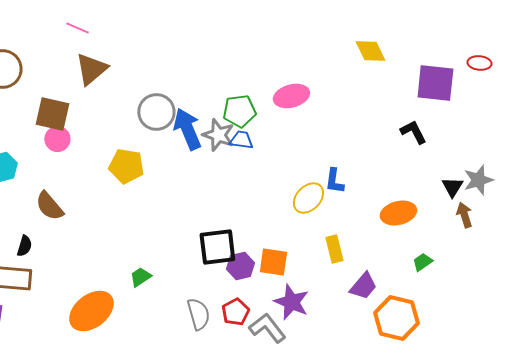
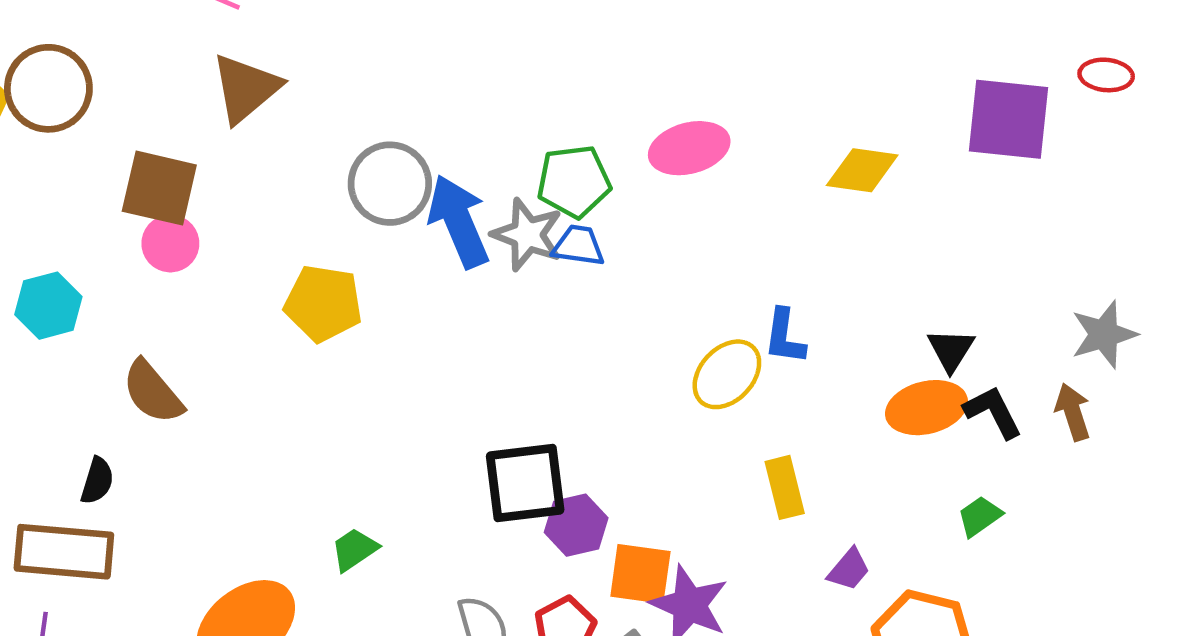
yellow diamond: (370, 51) -> (862, 170), moved, turned -56
black L-shape: (413, 132) -> (993, 412), moved
black triangle: (452, 187) -> (951, 350), moved
orange square: (273, 262) -> (640, 574), moved
purple trapezoid: (363, 286) -> (849, 569), size x0.7

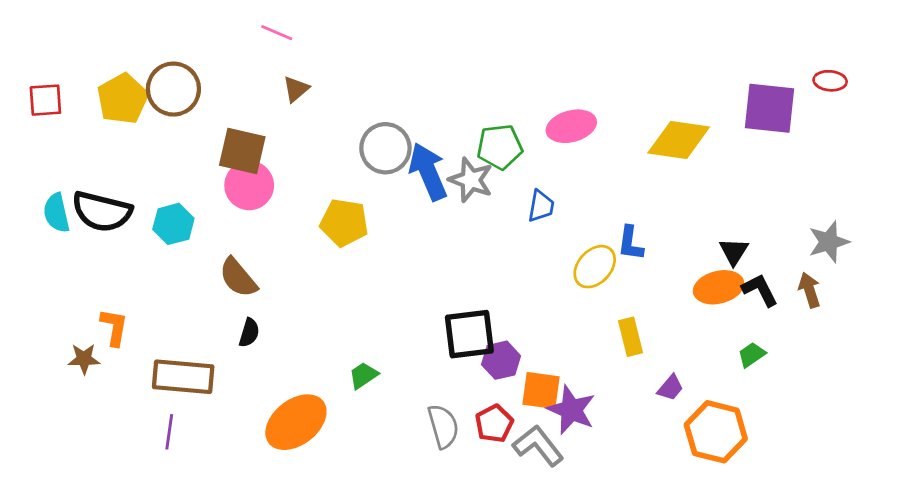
brown triangle: (246, 88) -> (296, 89), size x0.6
yellow diamond: (862, 170) -> (679, 140), size x1.4
pink circle: (170, 243) -> (249, 185), size x1.4
blue trapezoid: (578, 246) -> (541, 206), moved, turned 92
black semicircle: (97, 481) -> (249, 333), moved

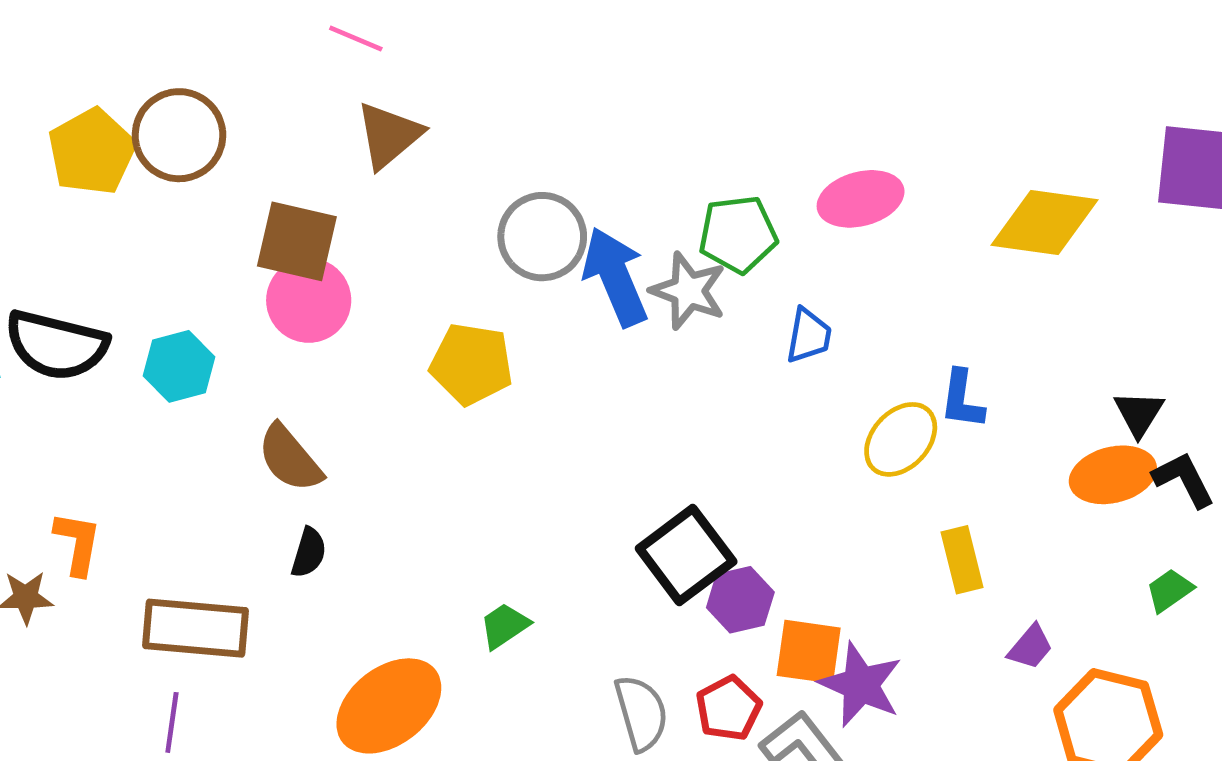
brown triangle: (296, 89) -> (389, 135), size x1.5
black square: (469, 334) -> (686, 555), turned -30

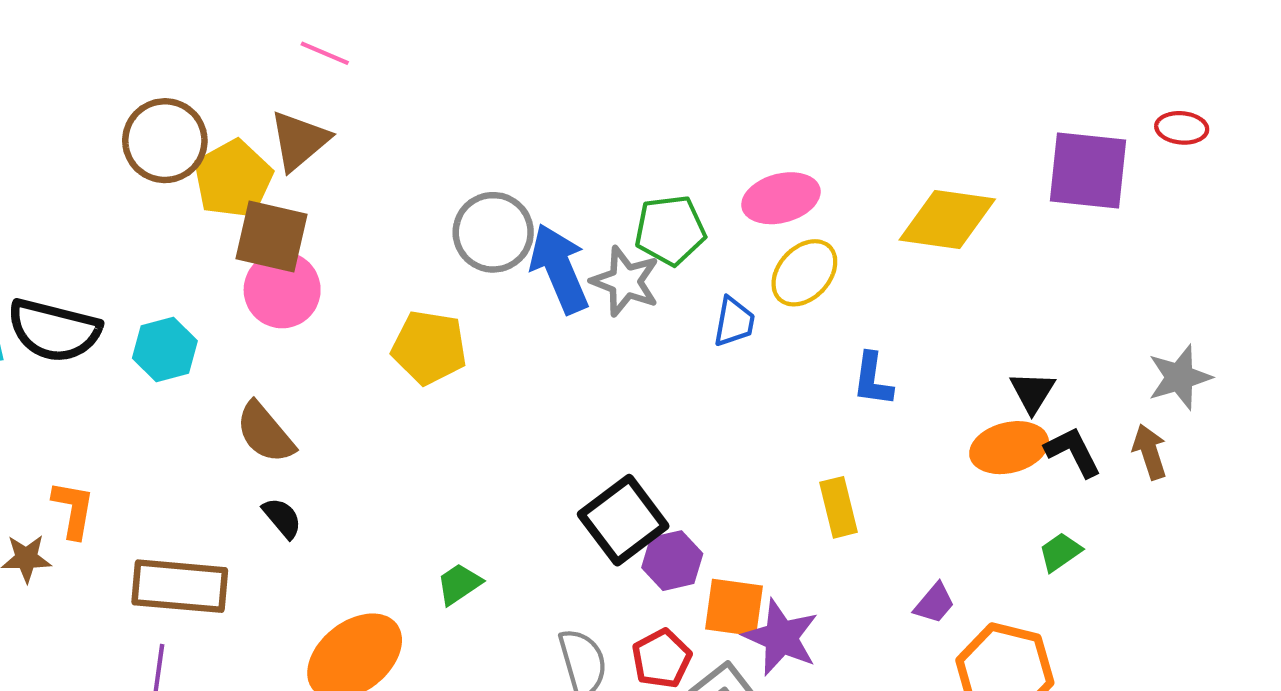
brown triangle: (389, 135) -> (299, 141), moved
yellow pentagon: (92, 152) -> (233, 179), moved
yellow ellipse: (901, 439) -> (804, 273), moved
black semicircle: (309, 553) -> (282, 518), turned -57
yellow rectangle: (962, 560) -> (838, 507), moved

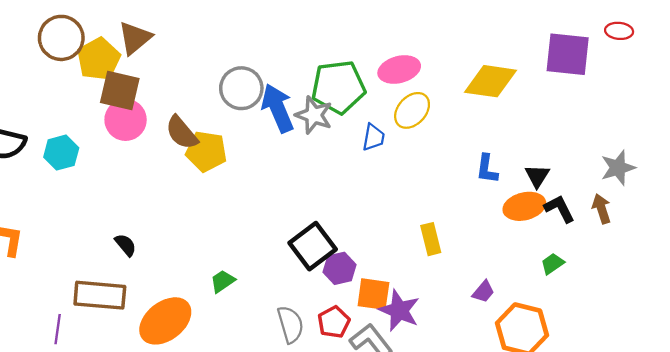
green pentagon: (670, 230) -> (338, 87), size x1.4
blue L-shape: (873, 379) -> (487, 169), moved
brown semicircle: (265, 433) -> (182, 133), moved
brown rectangle: (180, 586) -> (100, 295), moved

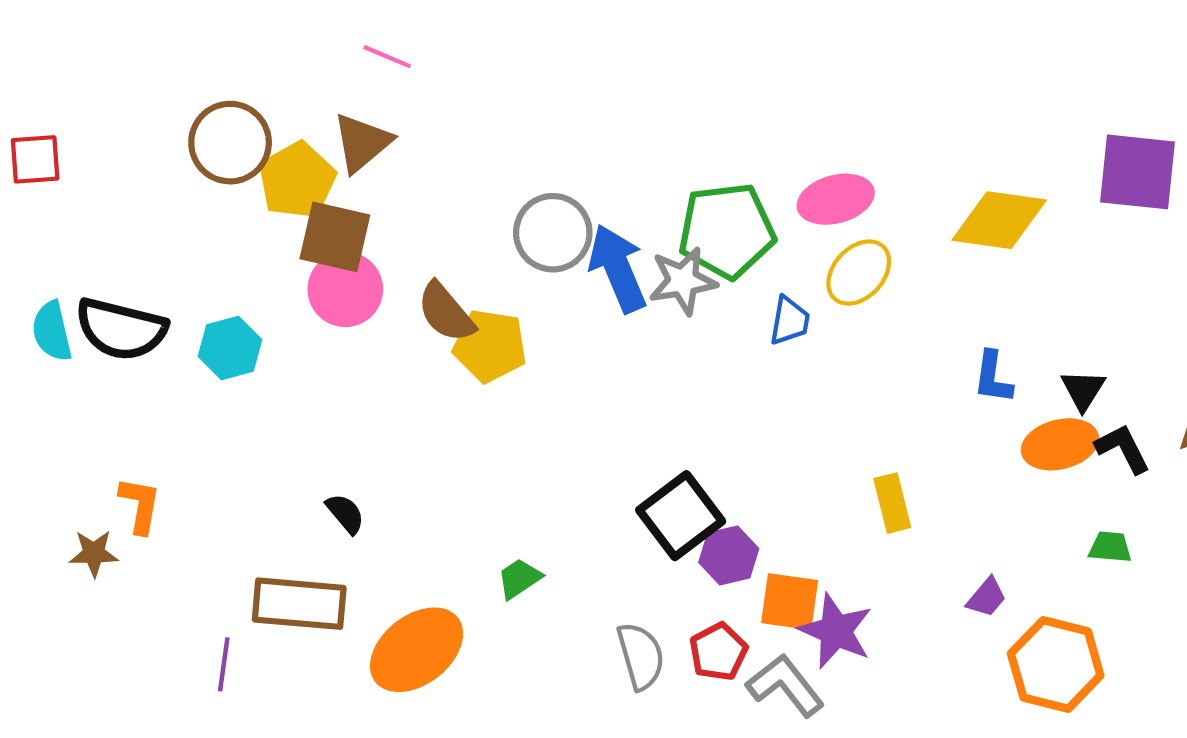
gray star: (314, 115) -> (683, 281), turned -30
green trapezoid: (552, 264) -> (1110, 547), turned 40

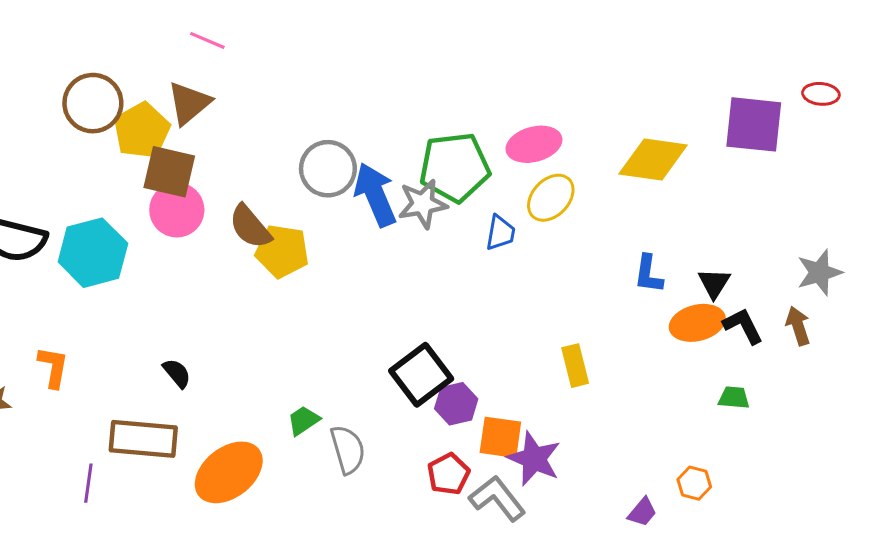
cyan hexagon: (230, 348) -> (93, 253), size x1.5
orange L-shape: (140, 505) -> (53, 367), moved
purple trapezoid: (987, 597) -> (642, 512), moved
gray semicircle: (641, 656) -> (348, 450), moved
orange hexagon: (1056, 664) -> (694, 483), size x0.5

